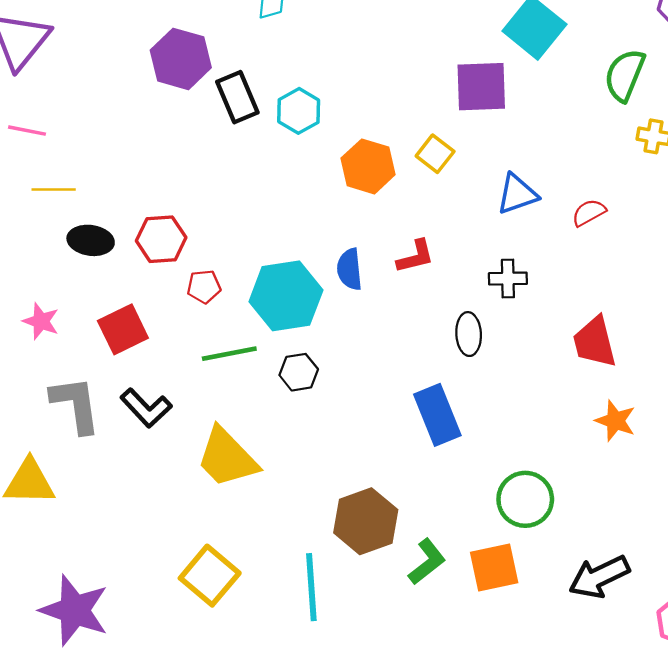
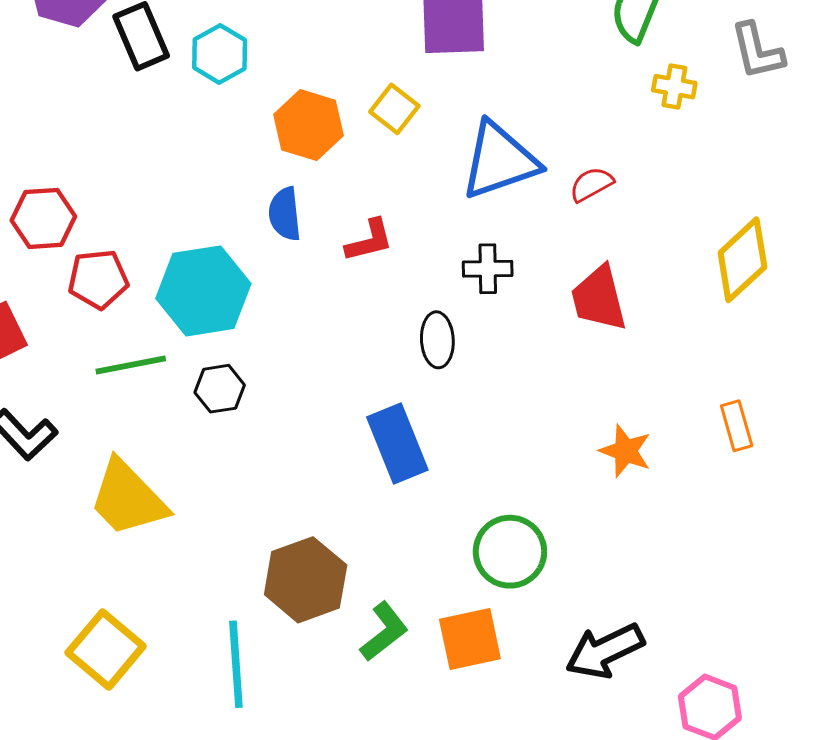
blue triangle: (517, 194) -> (500, 161), size x1.5
blue semicircle: (350, 269) -> (285, 214), moved
red pentagon: (204, 287) -> (98, 279), size x1.4
red trapezoid: (595, 342) -> (599, 298), moved

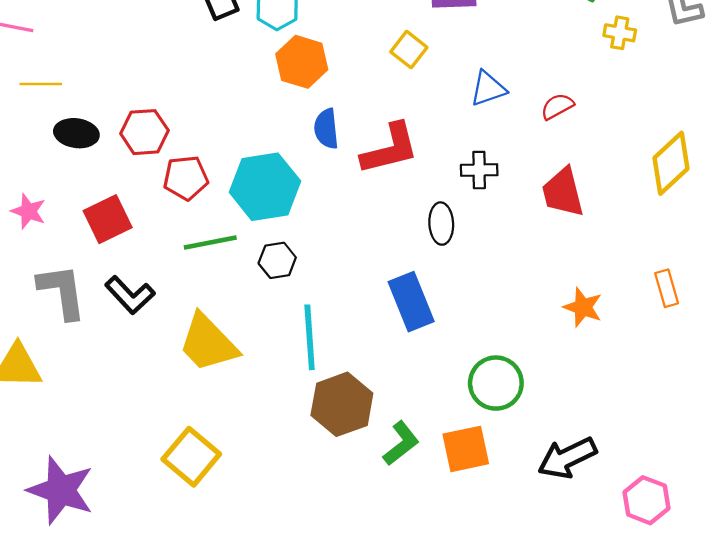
orange hexagon: (308, 125) -> (302, 62), moved
blue triangle: (500, 161) -> (488, 89), size x0.6
red L-shape: (369, 241) -> (390, 149), size x1.6
cyan line: (236, 664) -> (310, 337), moved

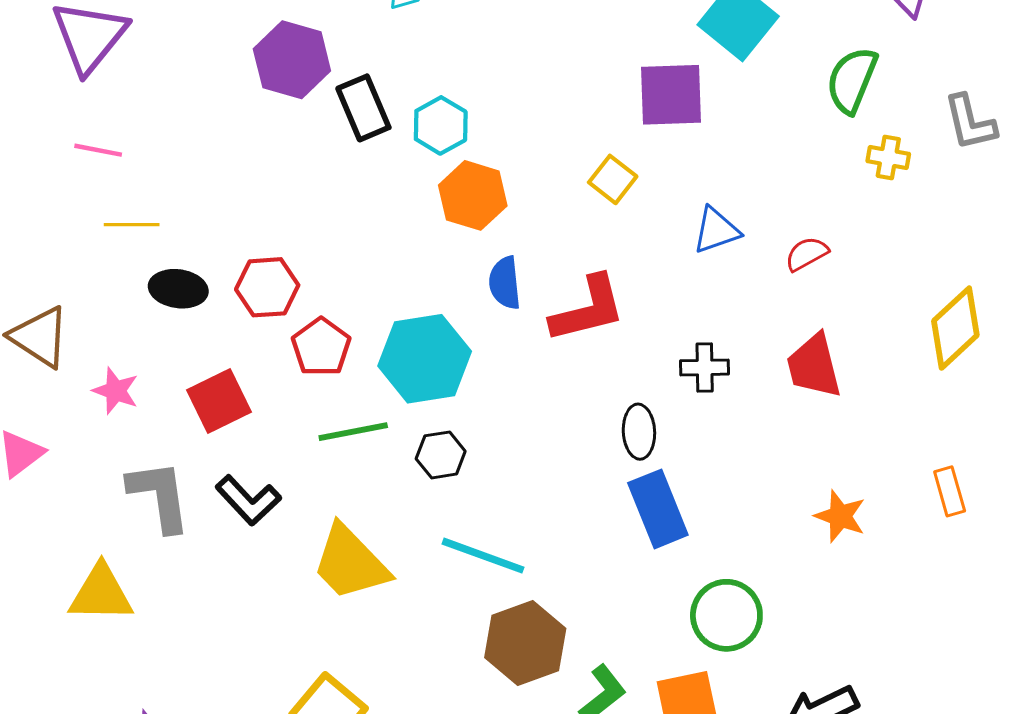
black cross: (479, 170) -> (705, 367), moved
red pentagon: (186, 178) -> (321, 347), turned -30
black ellipse: (441, 224) -> (639, 432), moved
blue rectangle: (411, 302) -> (658, 509), moved
cyan line: (310, 337) -> (483, 556), turned -66

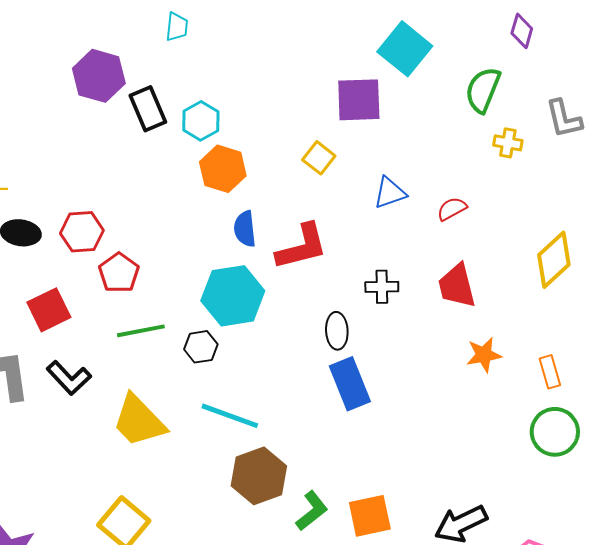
cyan hexagon: (425, 359) -> (233, 296), moved
orange star: (840, 516) -> (484, 355), moved, turned -30
green circle: (726, 615) -> (555, 432), moved

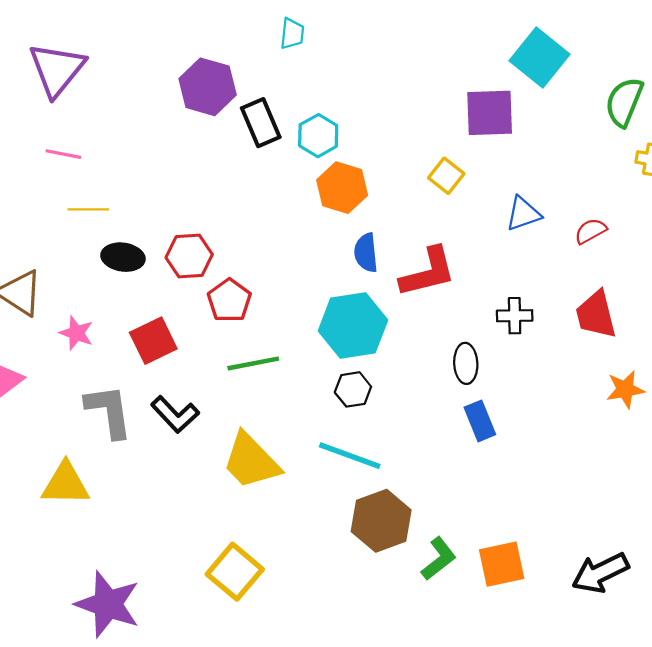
black hexagon: (201, 347) -> (353, 389), moved
blue rectangle: (350, 384) -> (480, 421), size x0.7

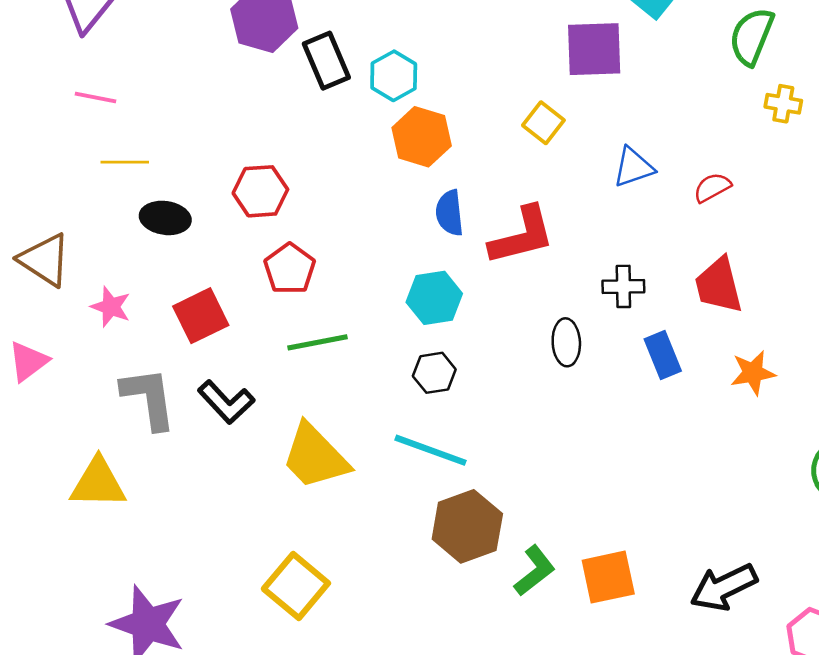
red hexagon: (189, 256) -> (260, 191), moved
cyan hexagon: (353, 325) -> (434, 298), size x0.7
blue rectangle: (480, 421) -> (663, 355), moved

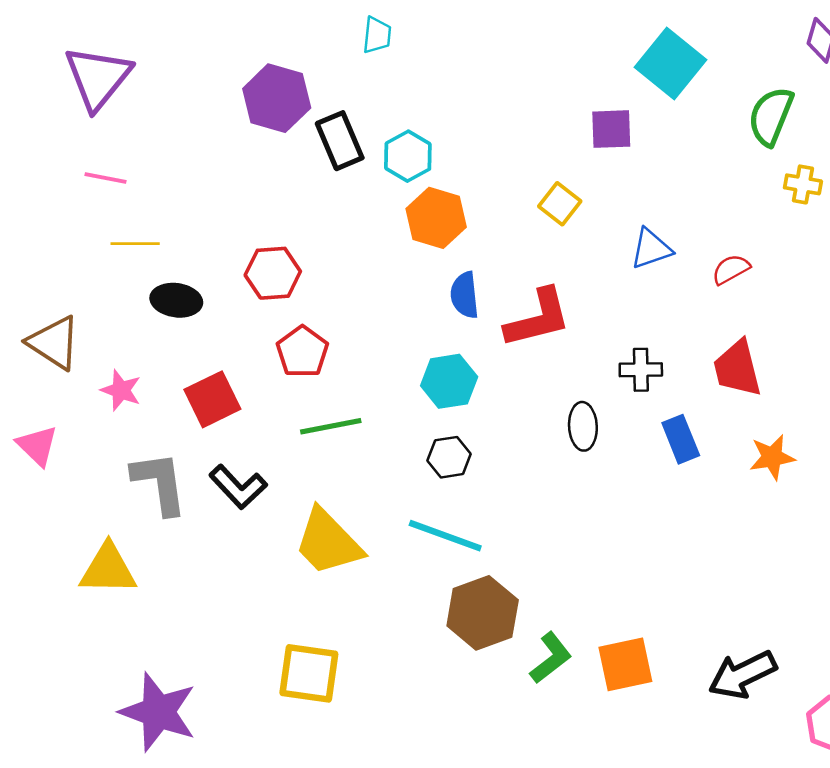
purple square: (594, 49) -> (611, 129), size x0.7
pink triangle: (28, 361) -> (37, 446), turned -39
yellow square: (296, 586) -> (309, 673), turned -32

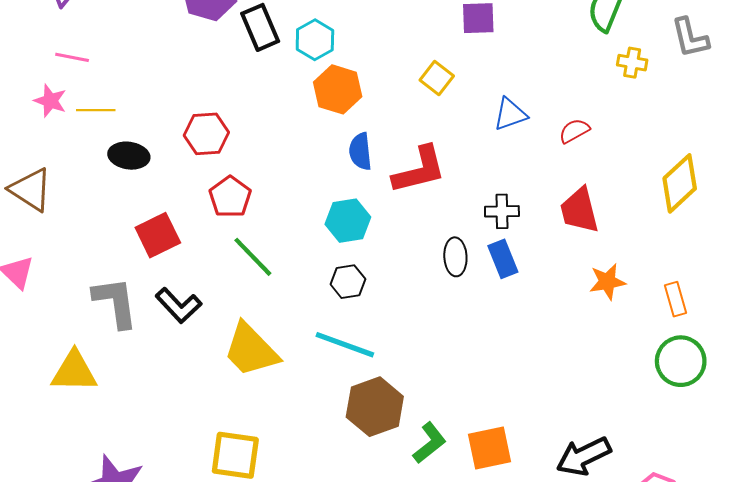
pink star: (121, 390) -> (50, 101), moved
green line: (331, 426) -> (253, 257), turned 57
blue rectangle: (681, 439) -> (503, 259), moved

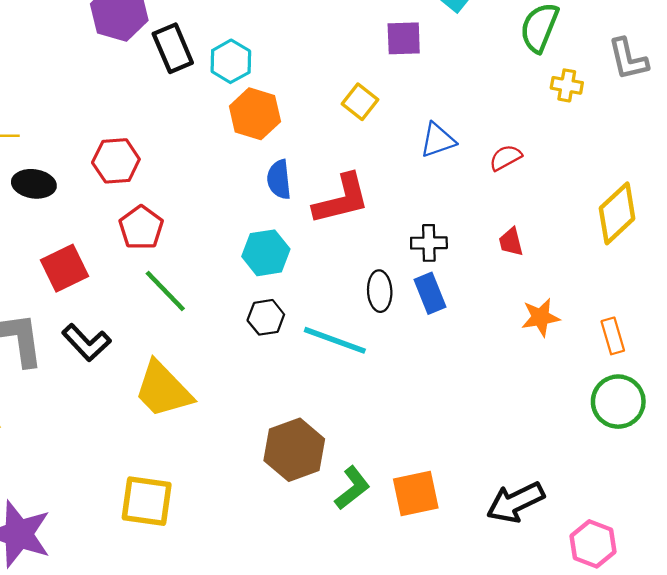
red trapezoid: (579, 210) -> (511, 242), size x0.6
cyan line: (345, 345) -> (335, 340), moved

